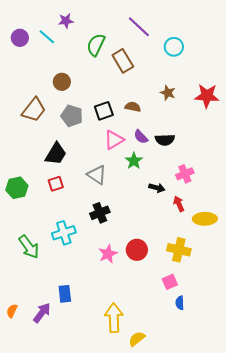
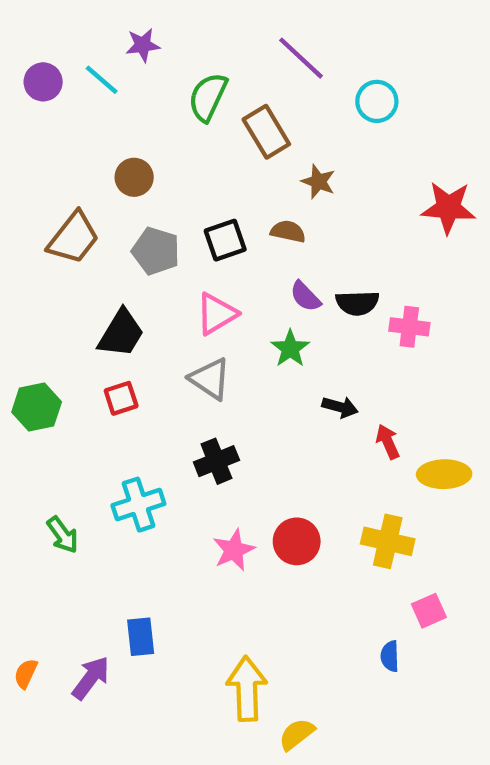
brown star: (168, 93) -> (318, 182), moved
pink triangle: (114, 140) -> (216, 314), moved
pink cross: (185, 174) -> (409, 327), moved, turned 30
green arrow: (29, 247) -> (63, 535), size x0.7
pink square: (170, 282) -> (429, 611), moved

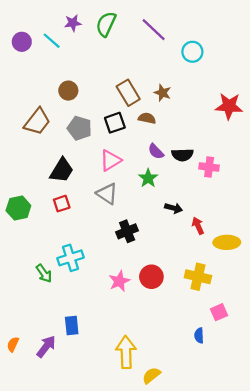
green semicircle: (208, 97) -> (106, 24), moved
brown rectangle: (266, 132) -> (128, 93), moved
black cross: (216, 461) -> (127, 231), moved
green arrow: (63, 535) -> (44, 273), moved

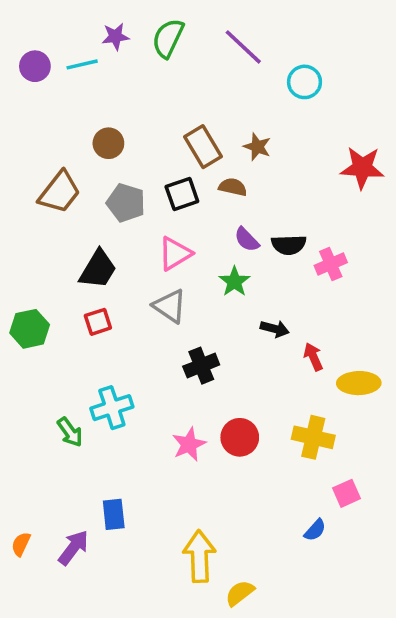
cyan line: (52, 41) -> (82, 64), turned -54
pink cross: (209, 167) -> (331, 264), turned -30
blue semicircle: (199, 335) -> (315, 530), turned -136

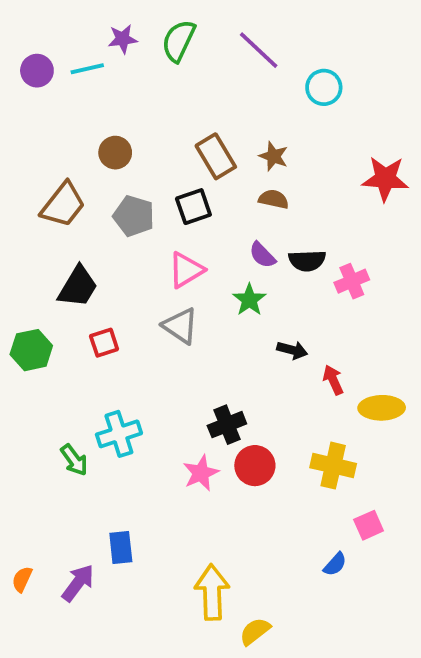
brown semicircle: (233, 187) -> (274, 199), moved
black trapezoid: (98, 269) -> (78, 287), moved
black cross: (201, 366) -> (227, 425), moved

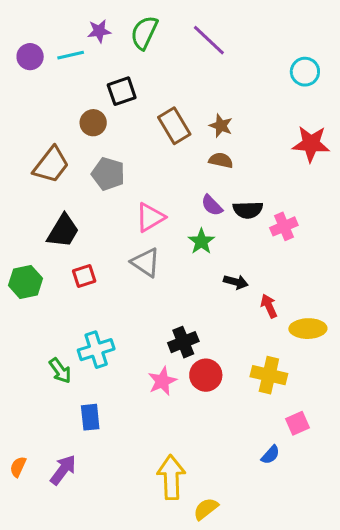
cyan circle: (324, 87) -> (305, 72), moved
black square: (193, 207) -> (122, 91), moved
blue rectangle: (121, 548) -> (90, 417), moved

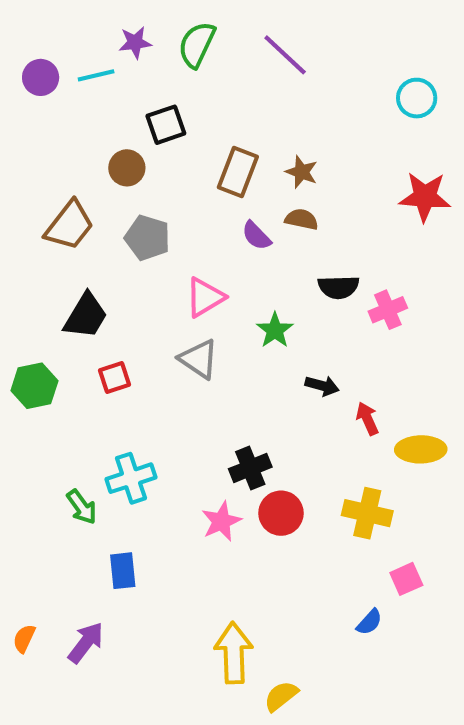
brown rectangle: (174, 126) -> (238, 172), turned 52
purple semicircle: (212, 205) -> (256, 236), moved

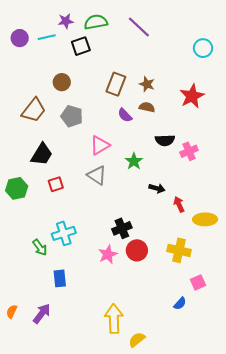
green semicircle: (197, 45) -> (96, 22), turned 55
black square: (166, 125) -> (81, 46), moved
red star: (425, 197) -> (192, 96), moved, turned -30

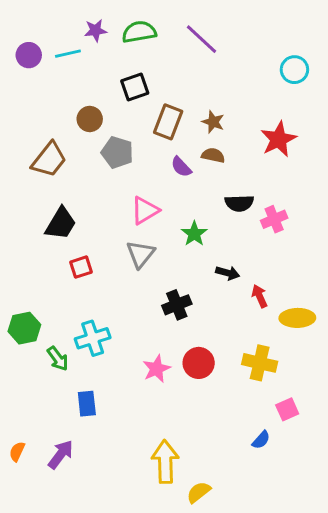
black square: (81, 46) -> (135, 87), moved
gray pentagon: (72, 116) -> (117, 152), moved
gray triangle: (97, 175) -> (141, 254), turned 35
green hexagon: (17, 188) -> (24, 328), moved
black cross: (122, 228) -> (177, 305), moved

